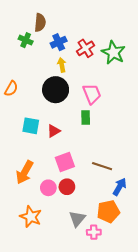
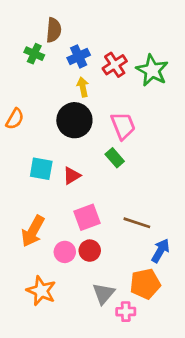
green rectangle: (86, 118) -> (115, 158), turned -40

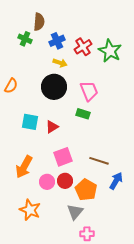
yellow arrow: (83, 87) -> (60, 63), turned 120
green rectangle: (115, 158) -> (83, 114), turned -32
orange pentagon: (145, 284) -> (86, 190), moved, turned -30
pink cross: (126, 312) -> (87, 234), moved

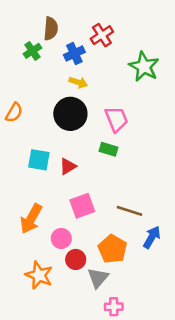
green cross: (25, 39) -> (32, 51), turned 32
red cross: (83, 47) -> (102, 35), moved
red circle: (65, 181) -> (76, 259), moved

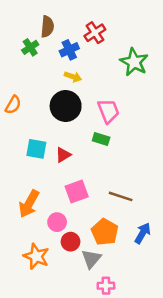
blue arrow: (152, 237) -> (143, 233), moved

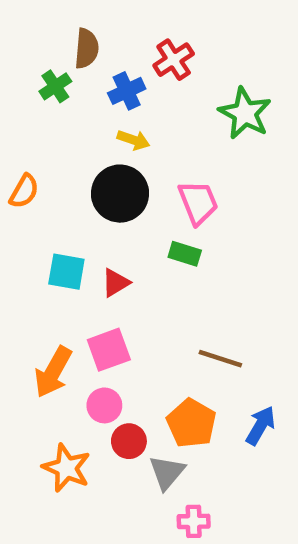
pink square: (77, 192) -> (109, 350), moved

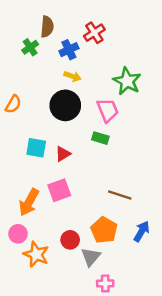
green star: (245, 113) -> (127, 81), moved
pink circle: (104, 405) -> (18, 234), moved

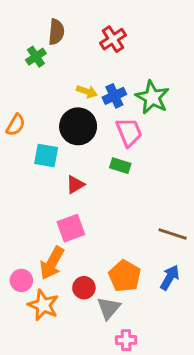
blue cross: (69, 50) -> (114, 96), moved
cyan square: (36, 148) -> (46, 155), moved
brown line: (120, 195) -> (173, 234), moved
orange arrow: (29, 202) -> (52, 263), moved

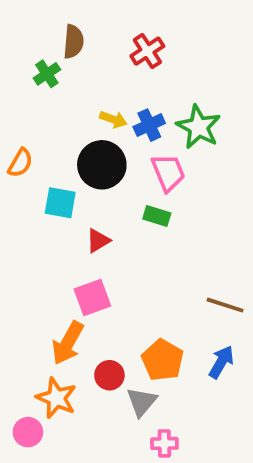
pink circle: (21, 280) -> (28, 432), moved

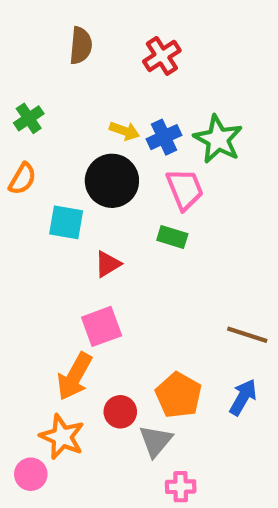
green cross: (47, 74) -> (29, 118), moved

